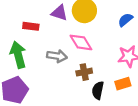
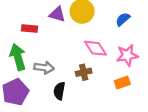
pink diamond: (81, 42) -> (95, 48), moved
gray arrow: (57, 56) -> (44, 68), moved
black semicircle: (98, 90) -> (59, 91), moved

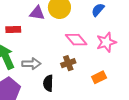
orange rectangle: (122, 82) -> (99, 77), moved

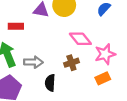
pink star: (106, 42) -> (105, 54), moved

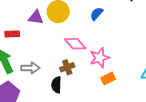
orange rectangle: (103, 78) -> (108, 78), moved
black semicircle: (50, 83) -> (56, 85), moved

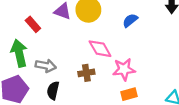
red rectangle: (12, 34) -> (33, 24), turned 40
black semicircle: (56, 85) -> (53, 91), moved

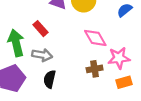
red rectangle: (33, 24) -> (40, 29), moved
brown cross: (86, 73) -> (95, 69), moved

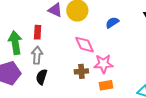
red rectangle: (40, 29) -> (38, 32), turned 40
gray arrow: (42, 55) -> (37, 55), turned -102

